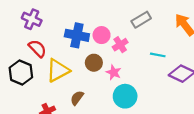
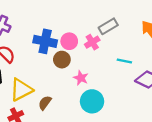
pink cross: (120, 45) -> (92, 42), moved
brown circle: (94, 63) -> (62, 60), moved
yellow triangle: (58, 70) -> (21, 90), moved

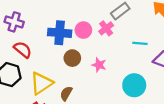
brown circle: (62, 60) -> (72, 58), moved
cyan circle: (92, 101) -> (134, 85), moved

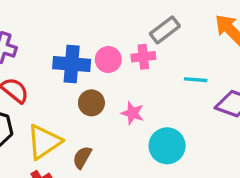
pink cross: (106, 28) -> (143, 57), turned 32
cyan circle: (134, 85) -> (167, 146), moved

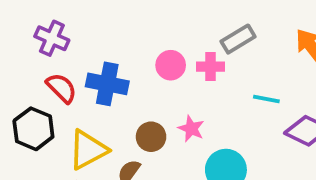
blue cross: (72, 64) -> (107, 84), moved
brown circle: (91, 103) -> (151, 137), moved

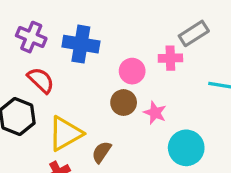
pink circle: (171, 65) -> (132, 71), moved
blue cross: (107, 84) -> (81, 44), moved
brown circle: (151, 137) -> (124, 103), moved

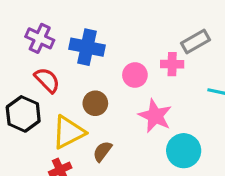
brown circle: (124, 103) -> (95, 103), moved
pink star: (155, 113) -> (155, 116), size x1.5

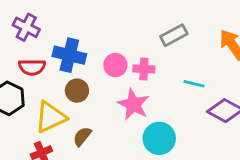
blue cross: (87, 47) -> (69, 55), moved
pink cross: (172, 64) -> (144, 69), moved
red semicircle: (47, 80) -> (32, 67), turned 132

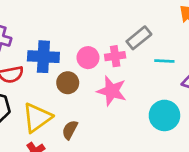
gray rectangle: (174, 35) -> (139, 38), moved
brown circle: (77, 91) -> (68, 83), moved
cyan circle: (159, 138) -> (164, 115), moved

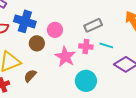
pink cross: (115, 56) -> (86, 46), moved
cyan circle: (164, 115) -> (86, 81), moved

